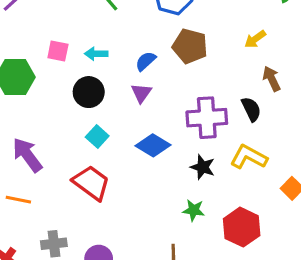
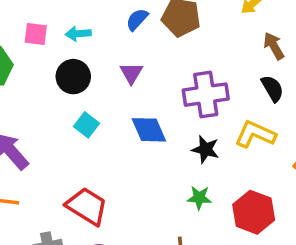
blue semicircle: (146, 61) -> (137, 19), moved
black semicircle: (251, 109) -> (272, 88), moved
blue diamond: (153, 145) -> (149, 130), turned 40
red trapezoid: (91, 183) -> (87, 206), moved

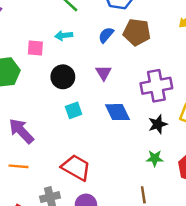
cyan arrow: (78, 34) -> (64, 36), moved
cyan square: (86, 125) -> (74, 110), turned 35
black star: (205, 149) -> (158, 124), turned -30

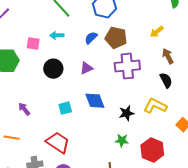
purple triangle: (104, 73) -> (86, 68), turned 32
purple cross: (156, 86) -> (127, 66), moved
cyan square: (74, 110) -> (65, 108), moved
purple arrow: (21, 131) -> (24, 109), moved, size x0.6

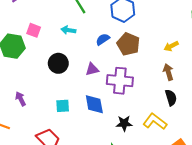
pink square: (33, 44) -> (34, 30), moved
brown arrow: (168, 56) -> (168, 72), moved
purple cross: (127, 66) -> (120, 81), moved

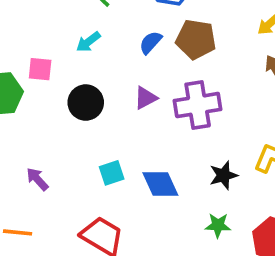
pink square: (34, 30) -> (40, 69), moved
cyan arrow: (68, 30) -> (88, 42), turned -32
blue diamond: (94, 104) -> (160, 184), moved

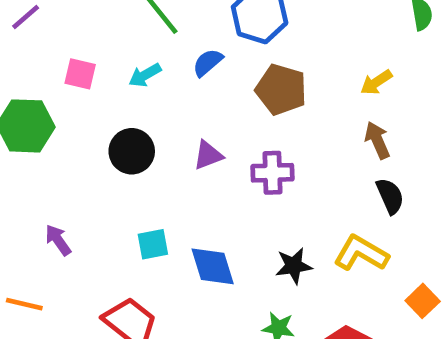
blue semicircle: (151, 42) -> (208, 63), moved
pink square: (40, 69) -> (80, 74), moved
purple cross: (198, 105) -> (272, 173), size x0.7

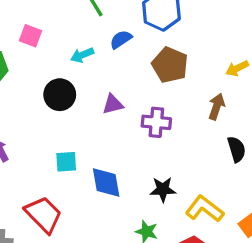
cyan arrow: (145, 75) -> (82, 55), moved
brown arrow: (377, 140) -> (217, 107), moved, turned 35
yellow L-shape: (361, 253) -> (205, 209), moved

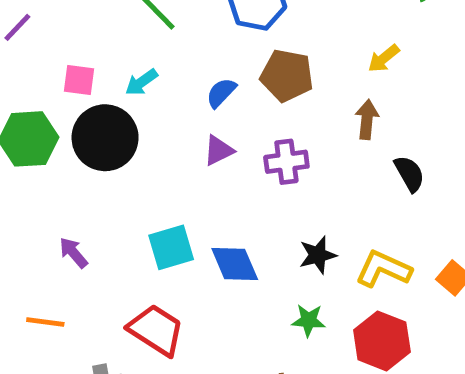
blue semicircle: (121, 39) -> (221, 93), moved
cyan arrow: (82, 55) -> (141, 82), moved
black circle: (60, 95) -> (105, 138), moved, size x1.4
cyan square: (66, 162) -> (171, 247), size x1.4

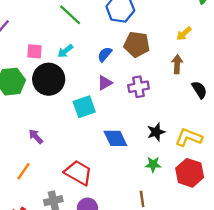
cyan square: (171, 247) -> (84, 107), moved
orange line: (45, 322) -> (24, 171), turned -60

